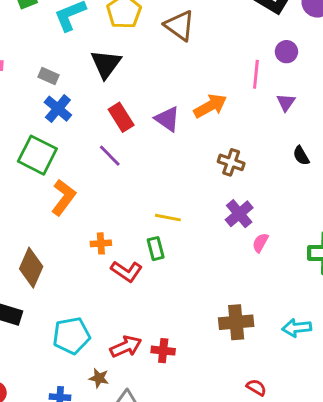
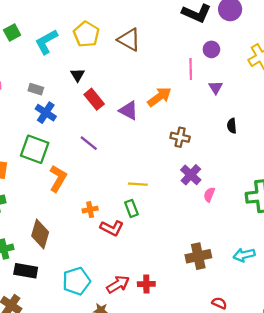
black triangle: (106, 64) -> (78, 75), size x0.6
red rectangle: (121, 117) -> (94, 99), moved
black semicircle: (301, 156) -> (232, 126), turned 32

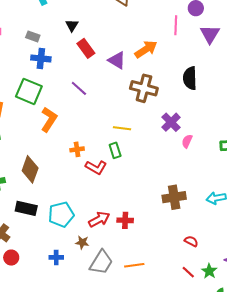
purple triangle: (216, 87) -> (210, 34), moved, size x1.5
blue cross: (46, 113) -> (41, 58), turned -30
black semicircle: (232, 126) -> (190, 78), moved, size x1.6
brown cross: (180, 137) -> (144, 88), moved, size x1.5
black rectangle: (26, 271) -> (26, 208), moved

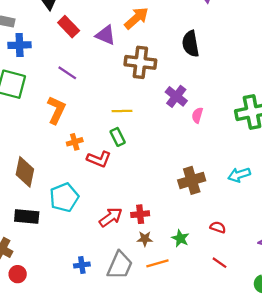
orange L-shape: (49, 119) -> (56, 110), moved
cyan pentagon: (61, 214) -> (64, 197), moved
brown star: (82, 242) -> (145, 239), moved
blue cross: (56, 257) -> (82, 265), moved
green star: (209, 271) -> (180, 238), moved

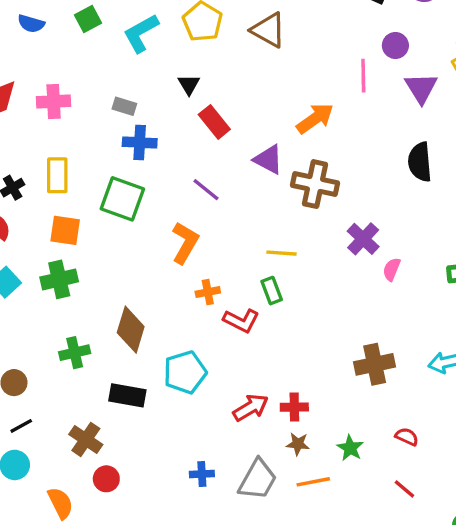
purple triangle: (105, 35) -> (268, 160), moved
black semicircle: (191, 44) -> (420, 162), moved

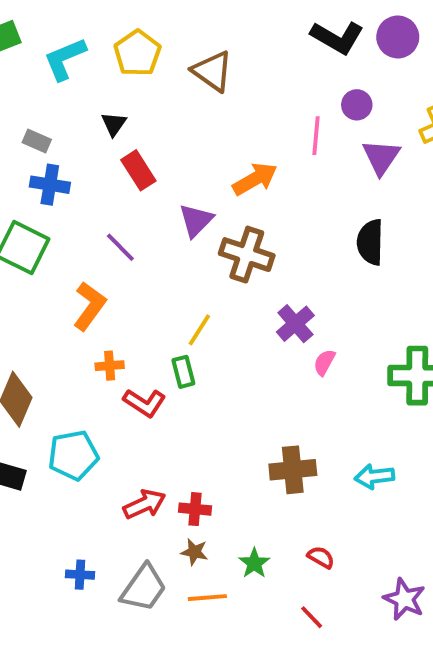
purple triangle: (268, 160) -> (196, 220), turned 40
yellow line: (281, 253) -> (199, 330), turned -68

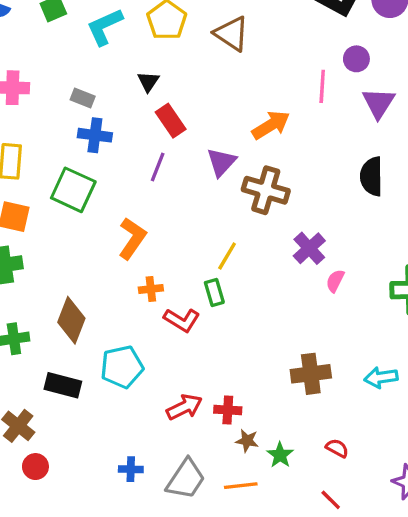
purple line: (120, 247) -> (158, 167), moved, turned 68
brown star: (194, 552) -> (247, 441), moved

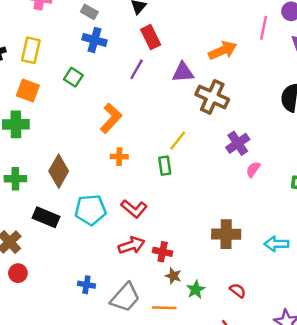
purple triangle: (221, 162) -> (183, 72), turned 35
green square: (73, 190) -> (73, 77), size x0.6
red L-shape: (182, 320) -> (134, 209), moved

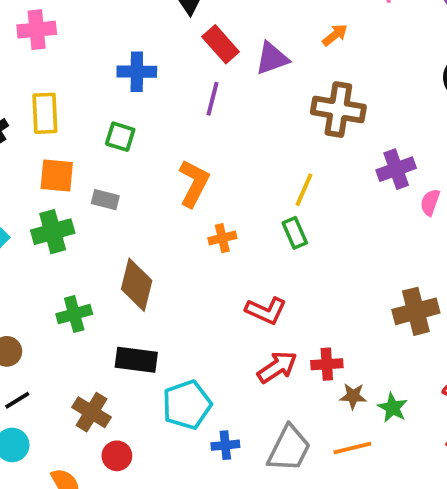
gray rectangle: (89, 12) -> (105, 200), moved
orange arrow: (223, 50) -> (335, 35), size x0.6
purple triangle: (183, 72) -> (272, 58), moved
purple cross: (238, 143) -> (396, 169), turned 30
cyan pentagon: (90, 210) -> (187, 405), moved

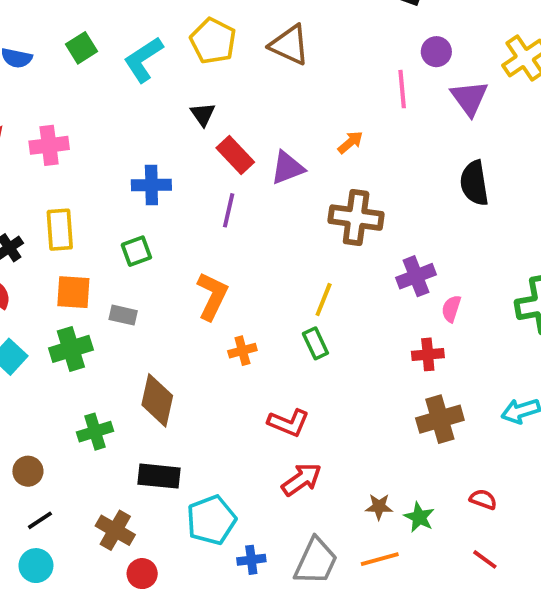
green square: (120, 137) -> (136, 251), turned -36
red cross: (327, 364) -> (428, 354), moved

